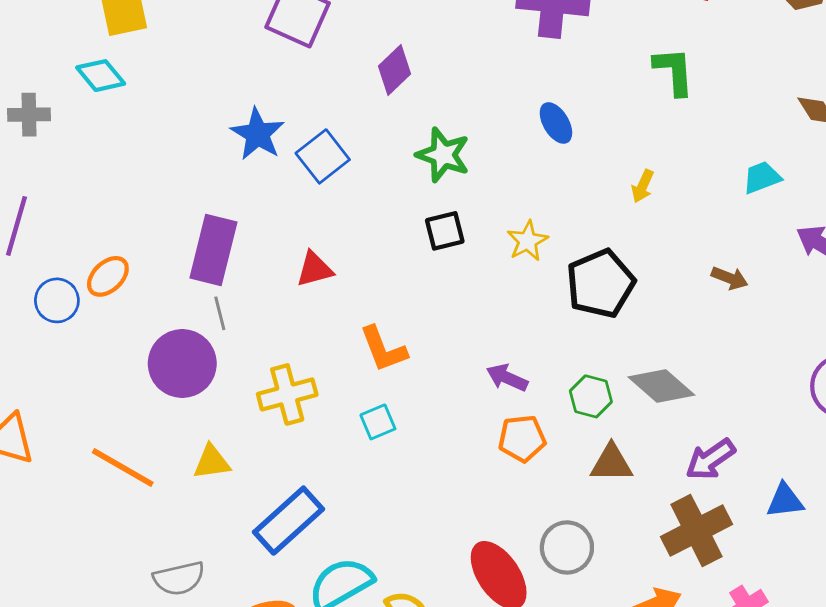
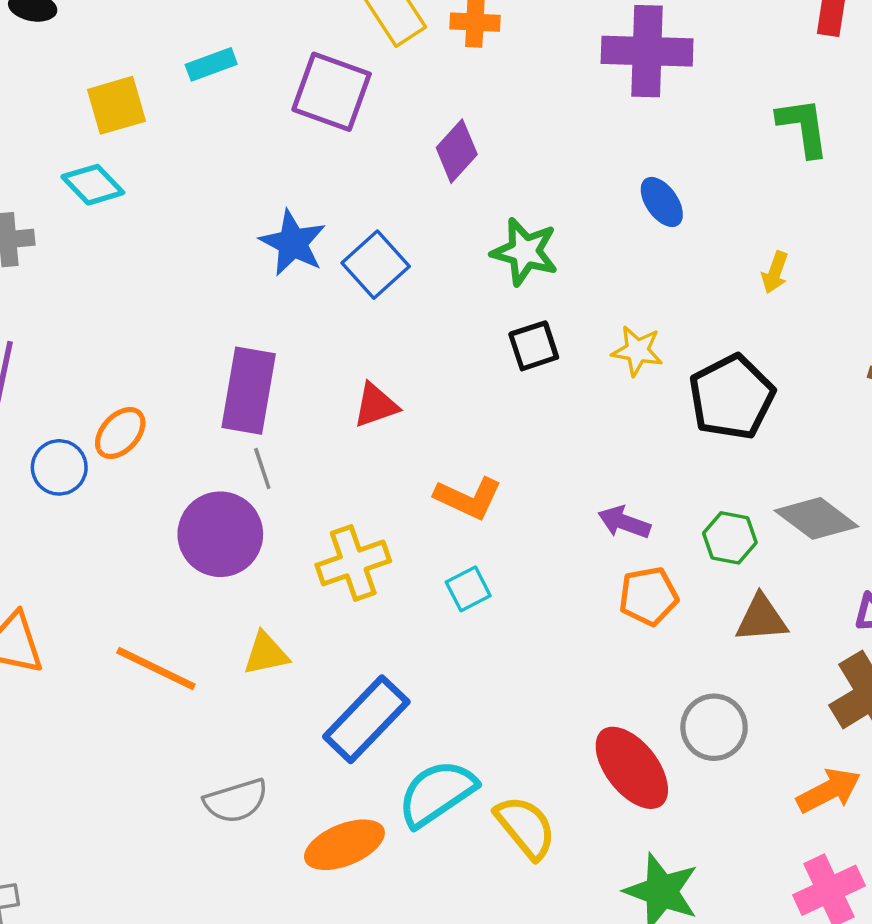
yellow star: (528, 241) -> (637, 351), turned -30
orange L-shape: (383, 349) -> (468, 498), turned -40

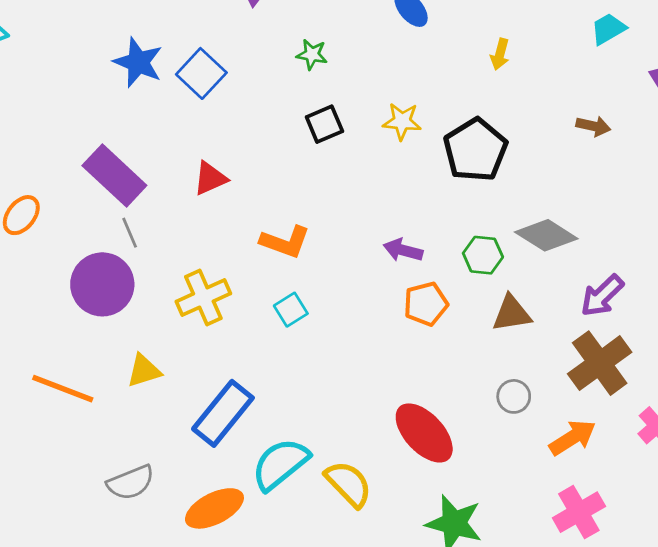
green star: (525, 252) -> (312, 54), size x0.6
purple rectangle: (249, 391) -> (114, 175), turned -52
gray circle: (714, 727) -> (514, 396), moved, size x0.7

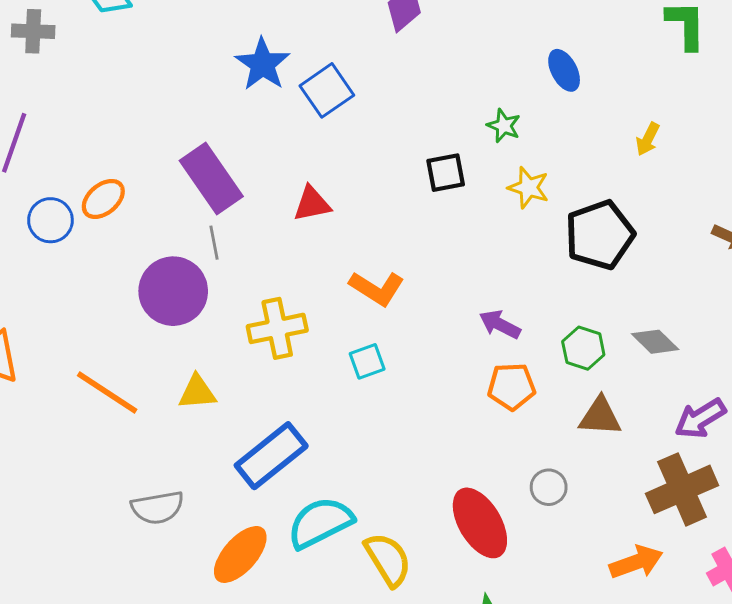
green star: (312, 54) -> (504, 126), moved
gray diamond: (546, 235) -> (655, 342), size x0.7
gray circle: (514, 396) -> (549, 487), moved
orange ellipse: (214, 508) -> (240, 554), turned -34

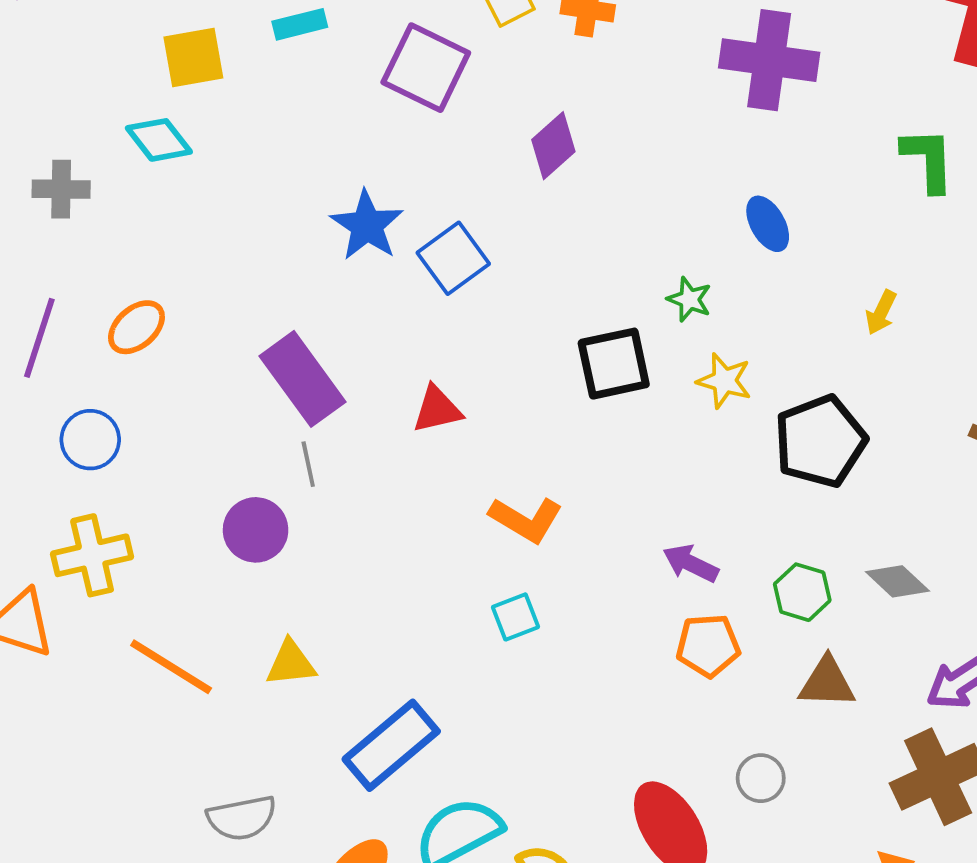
black square: (446, 173) -> (614, 364), size x1.4
orange ellipse: (103, 199) -> (136, 327), moved
purple circle: (173, 291) -> (256, 530), size x0.7
yellow cross: (277, 328) -> (92, 555), moved

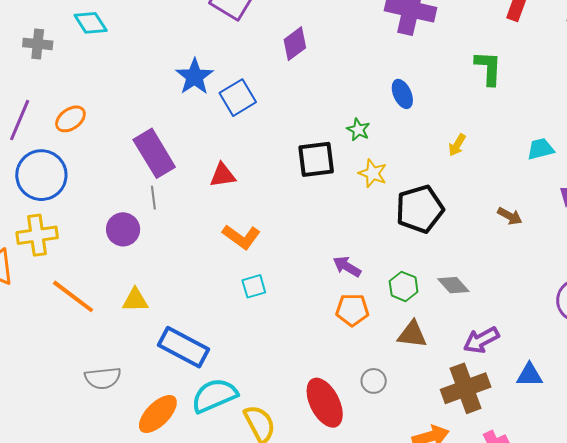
blue circle: (90, 440) -> (41, 175), size x1.6
orange L-shape: (526, 519) -> (241, 237), moved
blue rectangle: (391, 745) -> (184, 347), turned 63

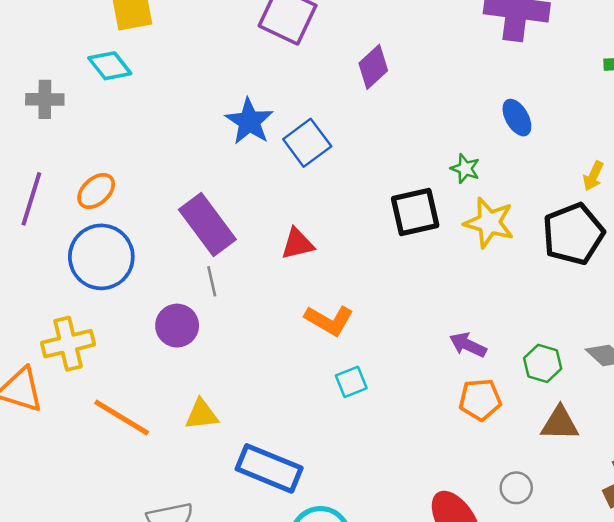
yellow star: (373, 173) -> (489, 223), size x1.4
blue circle: (41, 175) -> (101, 257), moved
black pentagon: (420, 209) -> (573, 234), moved

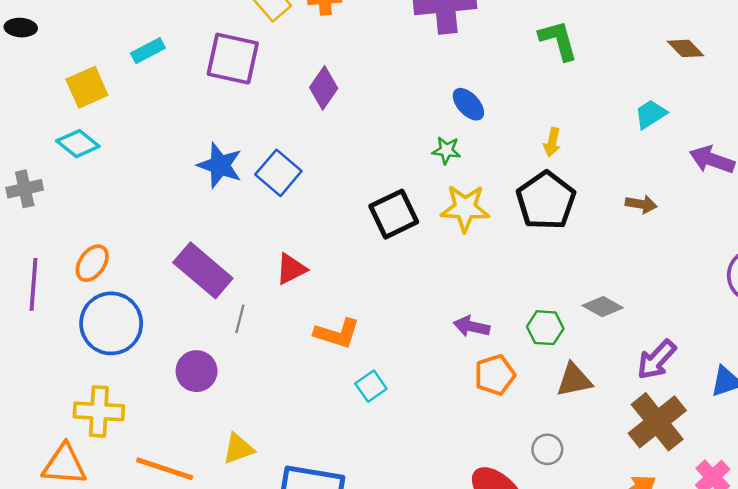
green star: (465, 169) -> (446, 150), moved
gray line: (212, 281) -> (240, 319), moved, turned 40
yellow cross: (68, 344) -> (99, 411), turned 30

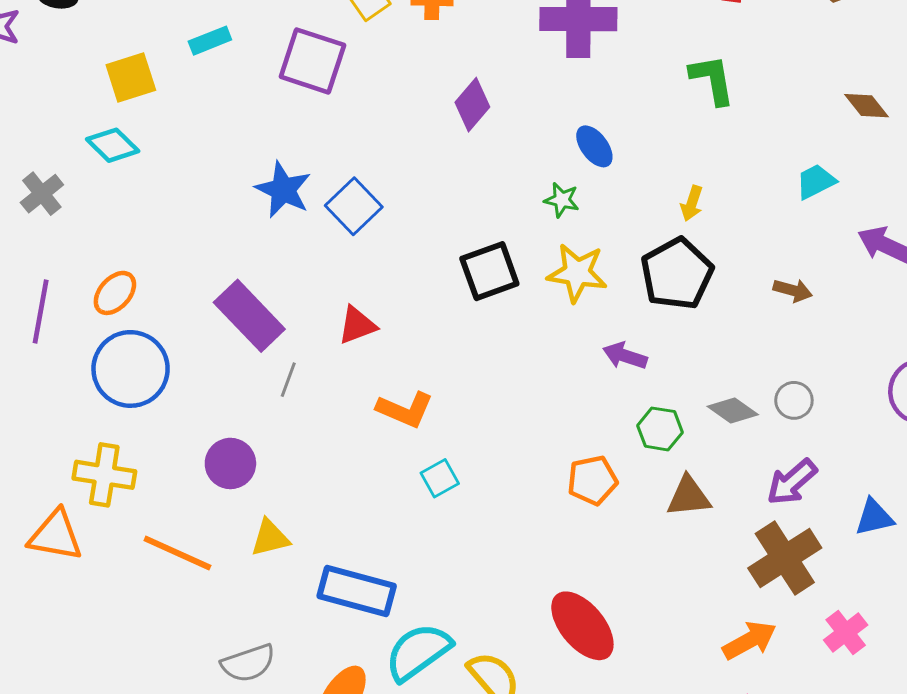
purple diamond: (324, 88) -> (472, 105), moved
gray cross: (25, 189) -> (42, 194), turned -32
purple arrow: (472, 327) -> (625, 356), moved
purple circle: (197, 371) -> (230, 463), moved
gray circle: (547, 449) -> (794, 400), moved

